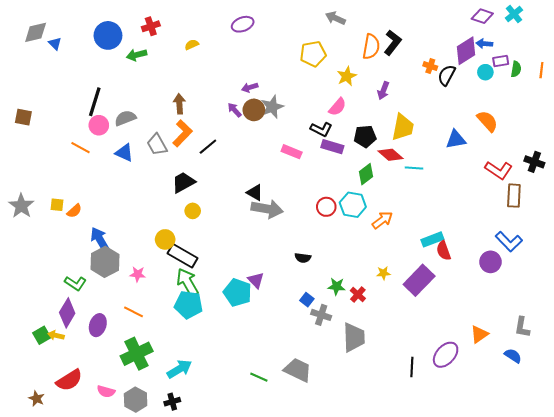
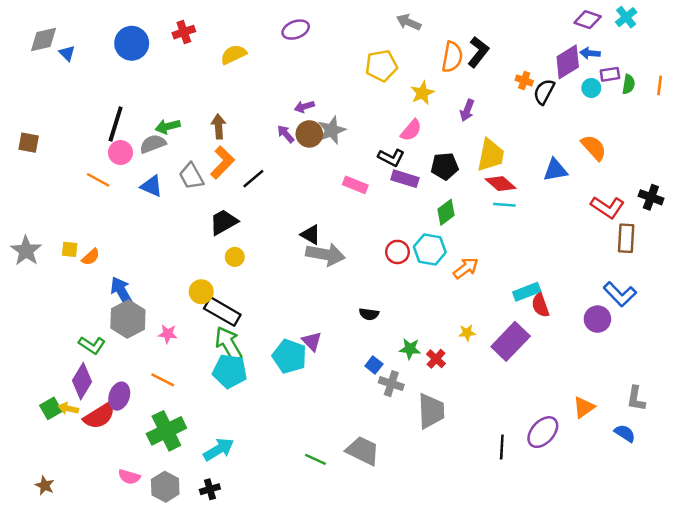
yellow semicircle: (192, 45) -> (234, 54), size x1.5
green arrow: (137, 55) -> (168, 126), moved
red diamond: (391, 155) -> (501, 184), moved
red semicircle: (69, 380) -> (99, 416), moved

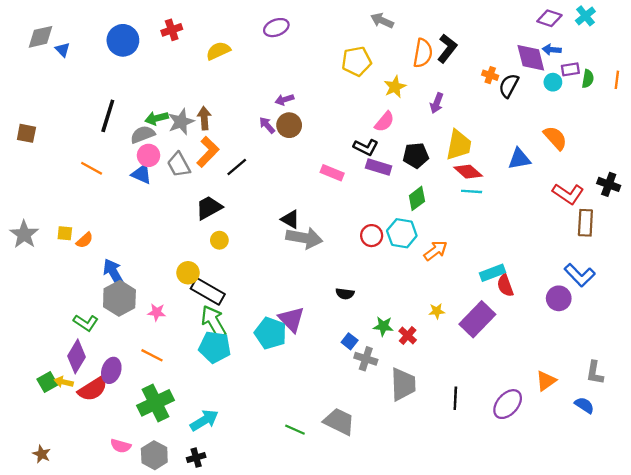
purple diamond: (568, 62) -> (531, 58), turned -72
gray star: (332, 130) -> (181, 122), moved
pink circle: (120, 153) -> (149, 155), moved
purple triangle: (312, 341) -> (291, 319), size x1.4
black line: (502, 447) -> (455, 398), moved

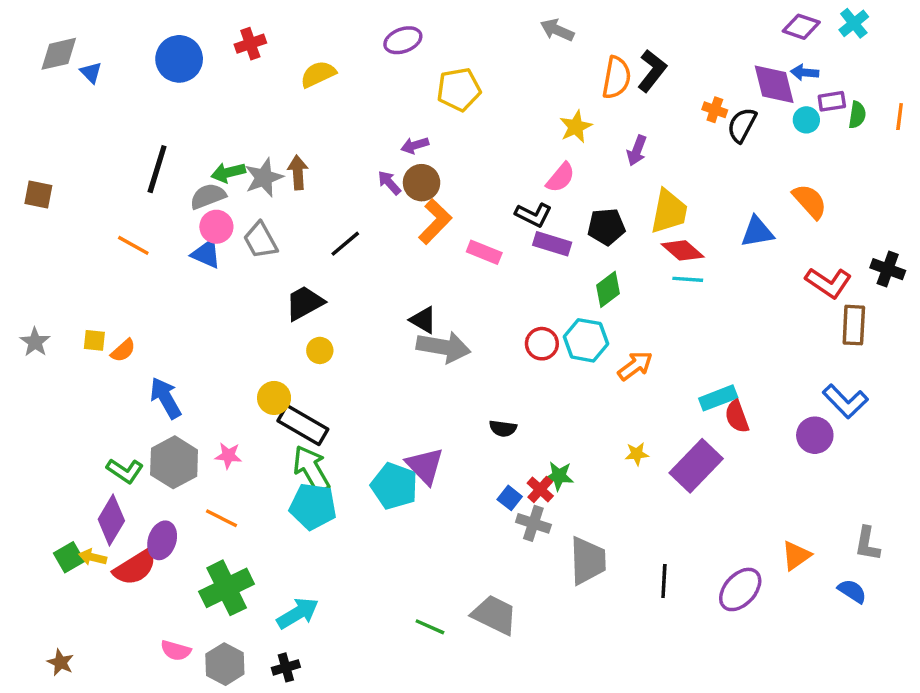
yellow pentagon: (357, 61) -> (459, 89), moved
orange L-shape: (208, 152) -> (435, 222), moved
gray star: (24, 234) -> (35, 342), size x0.7
gray hexagon: (119, 298) -> (174, 462), moved
red cross: (408, 336) -> (540, 489), moved

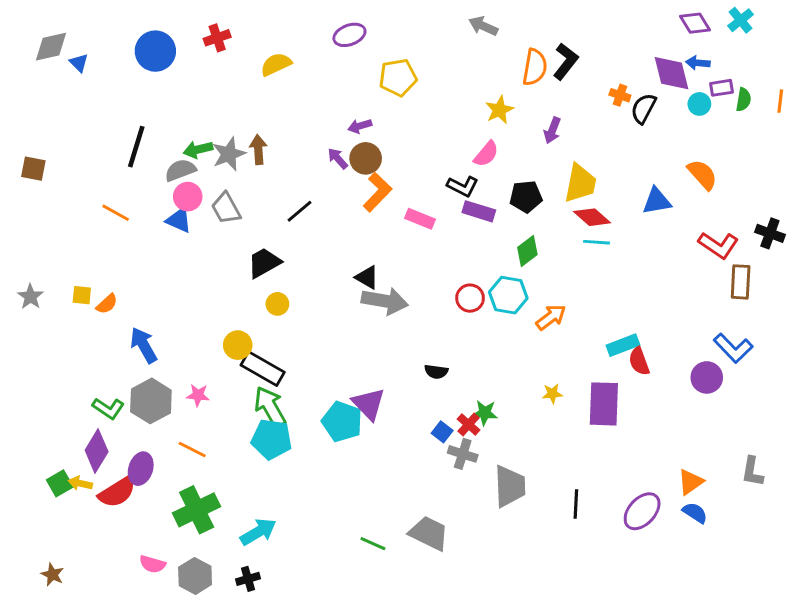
purple diamond: (801, 27) -> (695, 23), turned 40
purple rectangle: (696, 466) -> (604, 404), turned -42
blue semicircle: (852, 591) -> (695, 513), moved

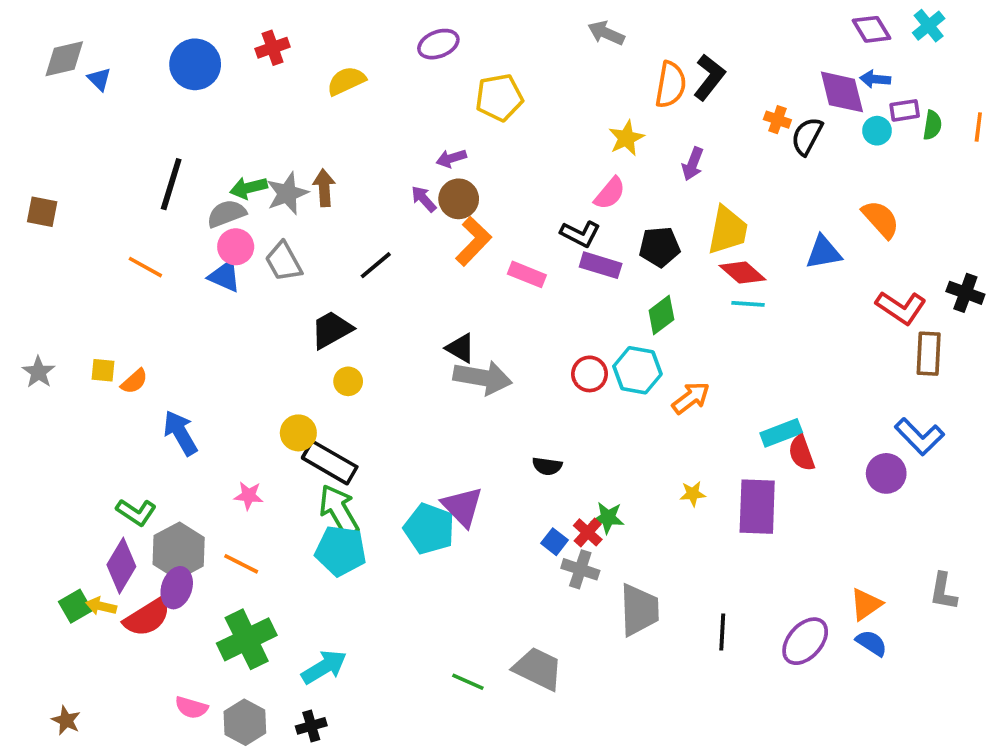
gray hexagon: (151, 401) -> (179, 551), moved

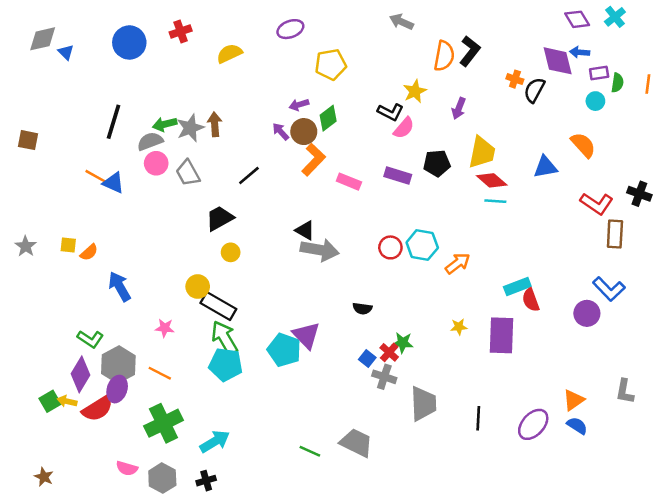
cyan circle: (877, 131) -> (595, 101), moved
black L-shape: (580, 234) -> (390, 112), moved
blue triangle: (225, 276) -> (113, 183), moved
green diamond: (661, 315) -> (328, 118), moved

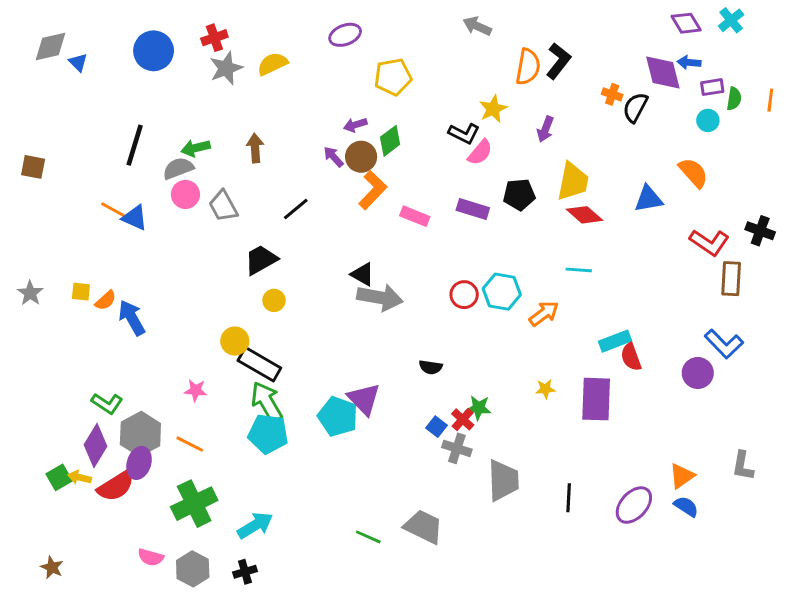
gray star: (190, 128) -> (226, 68), moved
cyan line: (495, 201) -> (579, 270), moved
blue arrow: (120, 287) -> (132, 318), moved

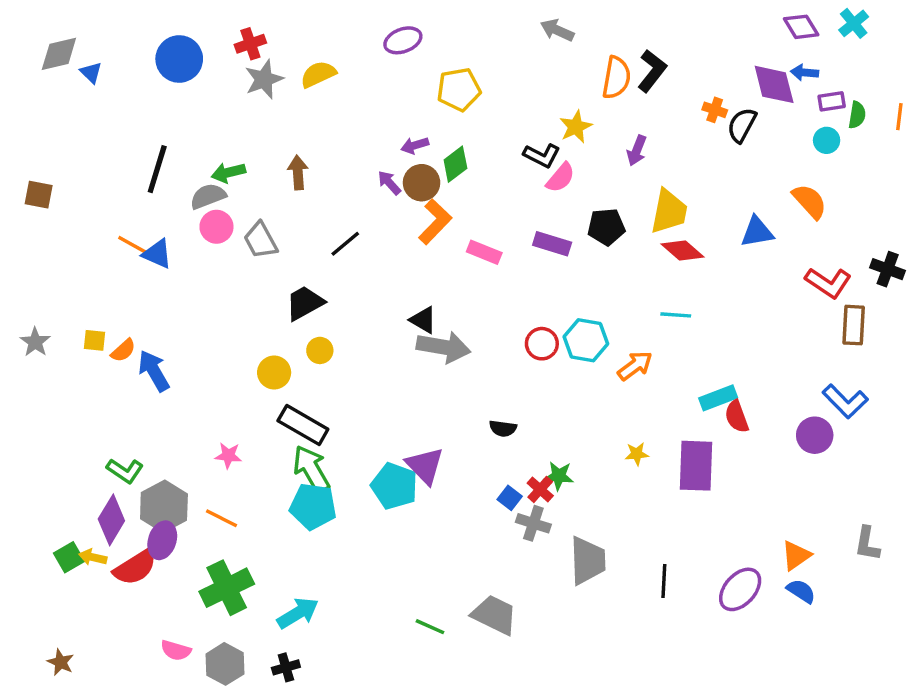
yellow circle: (235, 341) -> (274, 372), moved

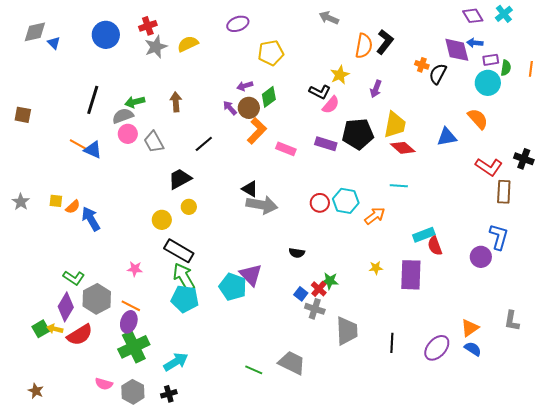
cyan circle: (827, 140) -> (488, 83), size x1.6
black pentagon: (606, 227) -> (358, 134), size x1.4
blue L-shape: (845, 401) -> (499, 237), turned -120
purple ellipse: (162, 540) -> (129, 322), moved

